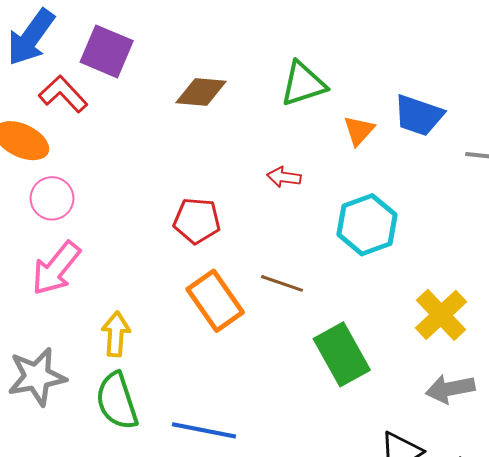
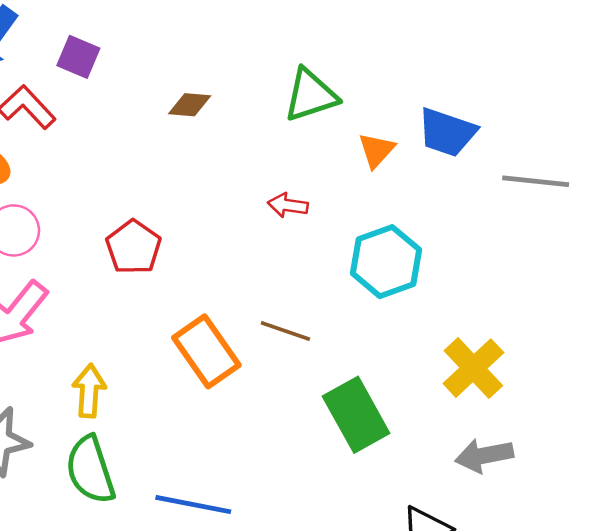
purple square: (107, 51) -> (78, 57), size x0.7
brown diamond: (201, 92) -> (190, 105), size x0.7
red pentagon: (197, 221) -> (133, 247), moved, turned 30

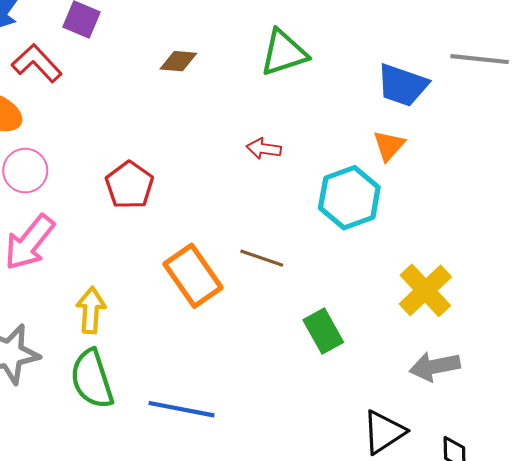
orange triangle: (376, 150) -> (389, 146), moved
gray line: (536, 181) -> (480, 59), moved
green rectangle: (356, 415) -> (323, 331), size x0.7

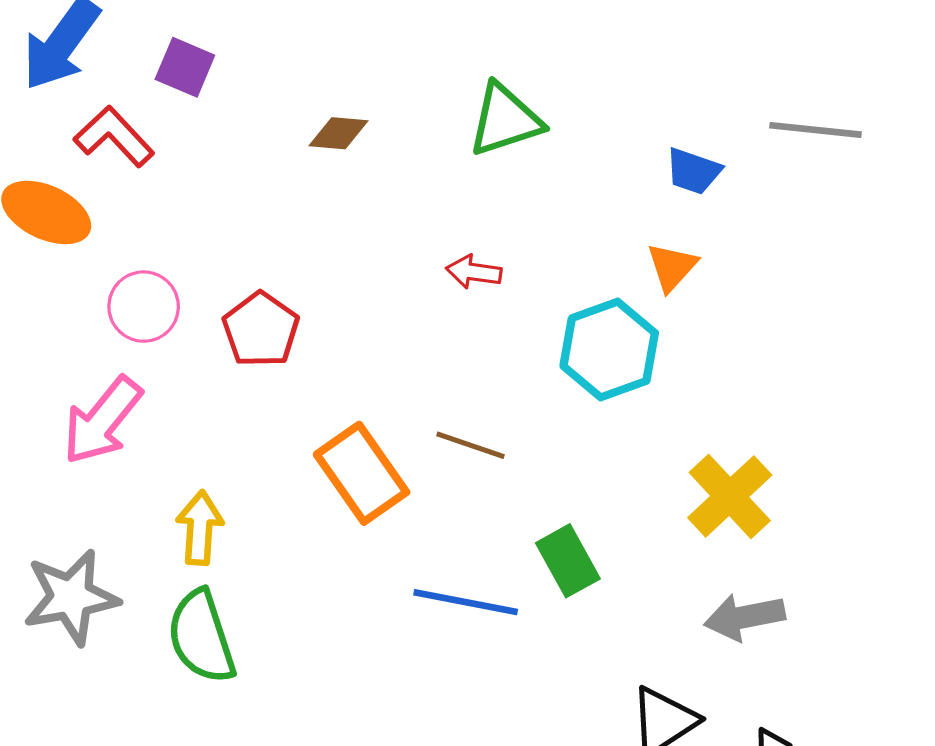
blue trapezoid: (402, 85) -> (693, 171), size x0.7
pink circle: (25, 171) -> (144, 307), moved
blue line: (182, 409) -> (466, 602), moved

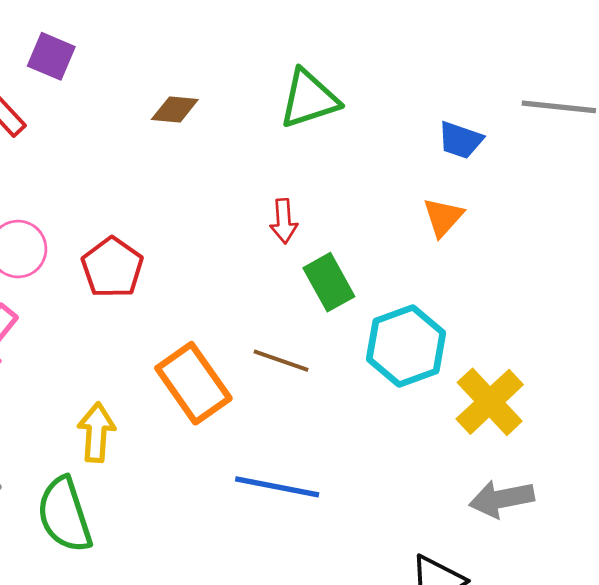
red arrow: (474, 272) -> (284, 221), turned -102
cyan hexagon: (609, 350) -> (406, 346), moved
yellow arrow: (200, 528) -> (96, 432), moved
green rectangle: (568, 561) -> (329, 282), moved

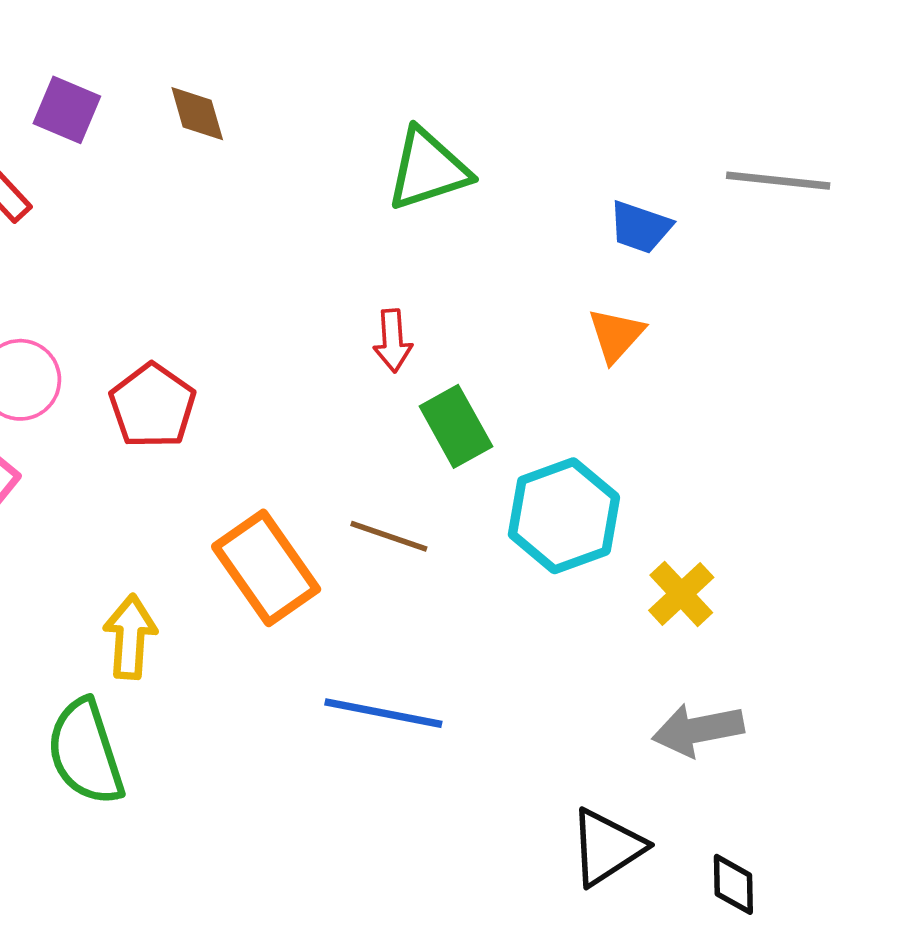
brown diamond: (175, 109) -> (197, 114), moved, turned 69
yellow cross: (490, 402) -> (681, 594), size x0.7

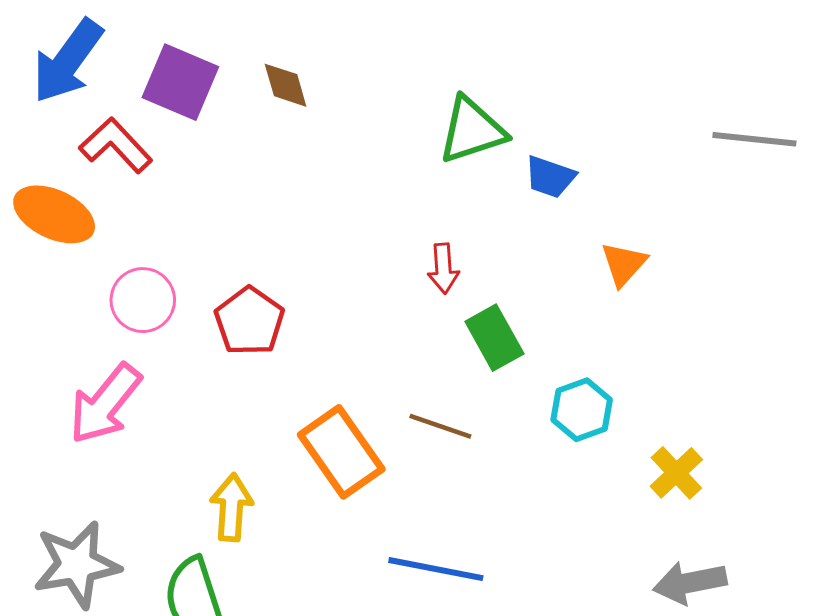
purple square: (67, 110) -> (180, 82), size x1.4
blue trapezoid: (640, 227) -> (550, 177), moved
cyan hexagon: (564, 516) -> (582, 410), size x0.7

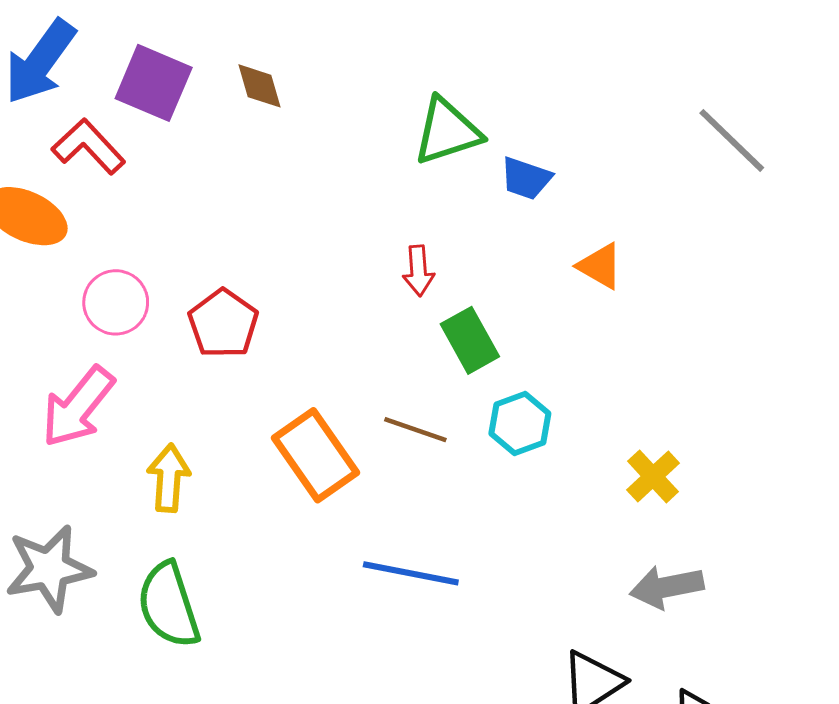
gray line: (754, 139) -> (732, 140), turned 38
orange triangle: (624, 264) -> (600, 266), turned -42
cyan hexagon: (582, 410) -> (520, 424), moved
yellow arrow: (231, 507) -> (169, 478), moved

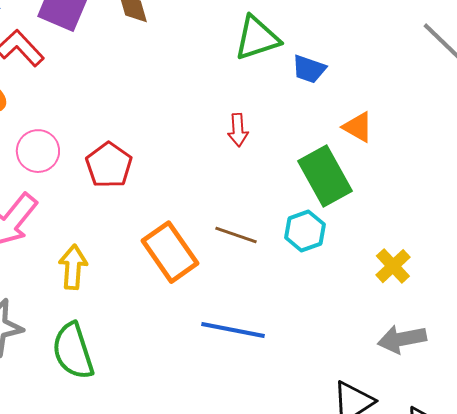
green rectangle: (470, 340) -> (325, 176), moved, size x1.4

